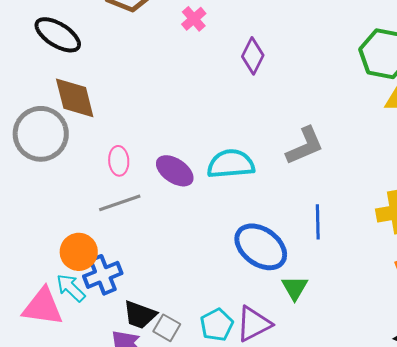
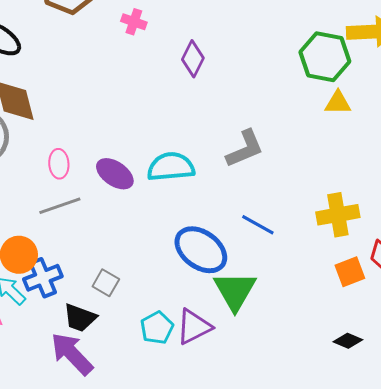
pink cross: (194, 19) -> (134, 22), turned -30
blue line: (318, 222) -> (258, 225), turned -60
green triangle: (295, 288) -> (235, 291), size x1.6
gray square: (167, 328) -> (106, 283), moved

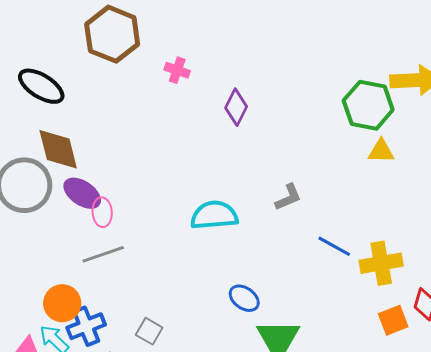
gray L-shape: (245, 149) -> (288, 197), size x0.7
purple ellipse: (115, 174) -> (82, 193), moved
blue line: (258, 225) -> (334, 246), moved
blue ellipse: (201, 250) -> (244, 298), size x0.6

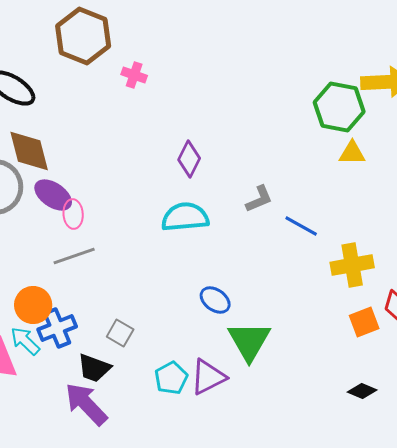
pink cross: (177, 70) -> (134, 75), moved
purple diamond: (236, 107) -> (189, 159), moved
blue line: (334, 246) -> (301, 226), moved

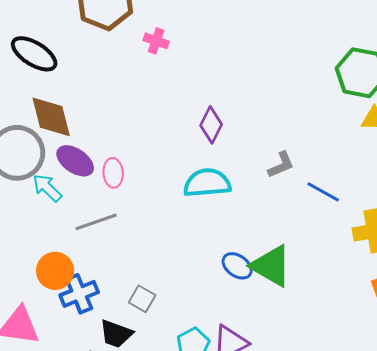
pink ellipse: (73, 214) -> (113, 173), moved
cyan arrow: (25, 341) -> (47, 188), moved
green triangle: (249, 341) -> (271, 266), moved, turned -30

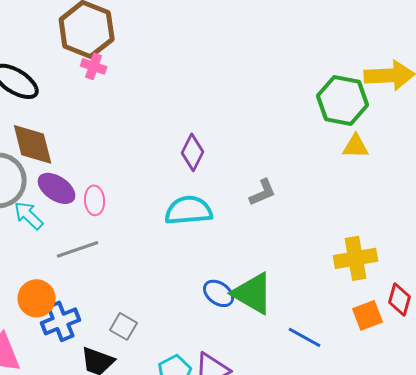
pink cross: (156, 41) -> (94, 66), moved
blue line: (323, 192) -> (305, 337), moved

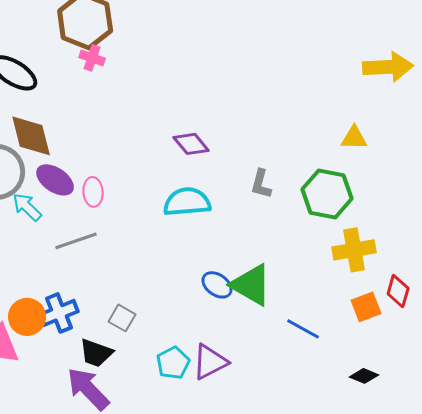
green hexagon: (343, 100) -> (327, 194), moved
purple diamond: (193, 152) -> (191, 144), turned -66
gray L-shape: (263, 192) -> (261, 184), turned 128
orange circle: (37, 298) -> (27, 317), moved

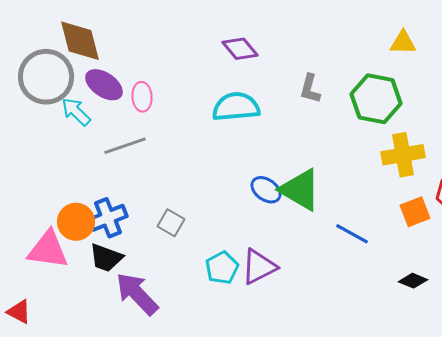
black trapezoid: (96, 353) -> (106, 258), moved

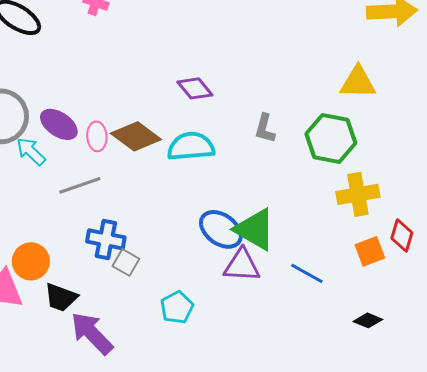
brown diamond: (80, 41) -> (136, 136), moved, turned -39
yellow triangle: (403, 43) -> (358, 82), size x1.4
blue ellipse: (266, 190) -> (221, 229), size x1.4
blue cross: (108, 218) -> (106, 239), moved, turned 33
purple triangle: (259, 267) -> (242, 265), moved, turned 30

